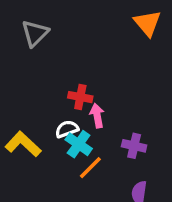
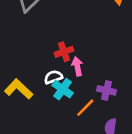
red cross: (80, 97) -> (64, 52), turned -30
orange line: (90, 168) -> (85, 108), moved

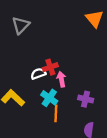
white semicircle: (53, 77) -> (38, 74), moved
orange line: (85, 108) -> (56, 113), moved, turned -42

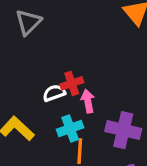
cyan cross: (49, 98) -> (70, 128), turned 35
purple cross: (86, 99) -> (123, 130), size x1.5

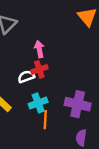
pink arrow: (88, 101) -> (39, 49), moved

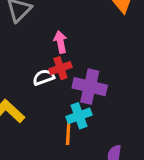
cyan cross: (38, 103) -> (79, 116), moved
purple cross: (78, 104) -> (90, 87), moved

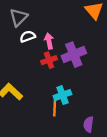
white semicircle: (44, 77) -> (28, 36), moved
purple cross: (90, 87) -> (74, 55), moved, turned -35

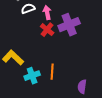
red cross: (49, 60) -> (47, 30), turned -32
cyan cross: (63, 95) -> (32, 76), moved

